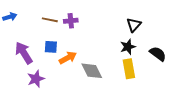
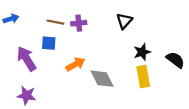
black triangle: (134, 25) -> (124, 21), moved
blue square: (51, 47) -> (49, 43), moved
purple star: (36, 79) -> (27, 95), moved, turned 30

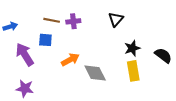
blue arrow: (11, 19) -> (10, 27), moved

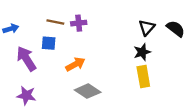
black triangle: (116, 19) -> (147, 28), moved
black semicircle: (163, 55) -> (176, 29), moved
gray diamond: (95, 73) -> (88, 91), moved, turned -30

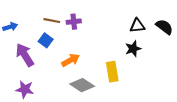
black triangle: (147, 28) -> (137, 26), turned 42
blue square: (49, 43) -> (46, 40), turned 32
yellow rectangle: (143, 77) -> (112, 72), moved

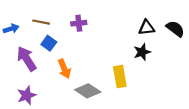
brown line: (52, 21) -> (41, 22), moved
orange arrow: (71, 60) -> (64, 69), moved, turned 96
purple star: (25, 89) -> (27, 95), turned -30

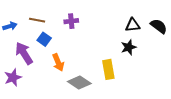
purple star: (27, 95) -> (13, 77), moved

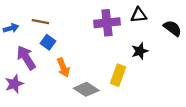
purple cross: (71, 21) -> (107, 23), moved, size x1.6
black triangle: (133, 25) -> (139, 15), moved
yellow rectangle: (108, 69) -> (118, 75), turned 30

